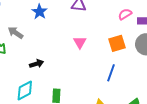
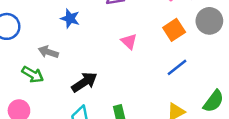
black arrow: (37, 64) -> (84, 82), size x1.5
blue line: (111, 73) -> (177, 67), turned 48

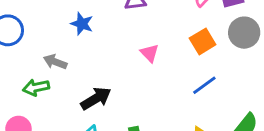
green arrow: (33, 74) -> (36, 87), turned 135

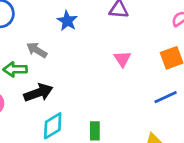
black arrow: (96, 99) -> (38, 93), moved

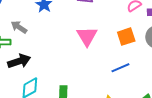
pink triangle: (122, 59) -> (87, 36), size x1.5

